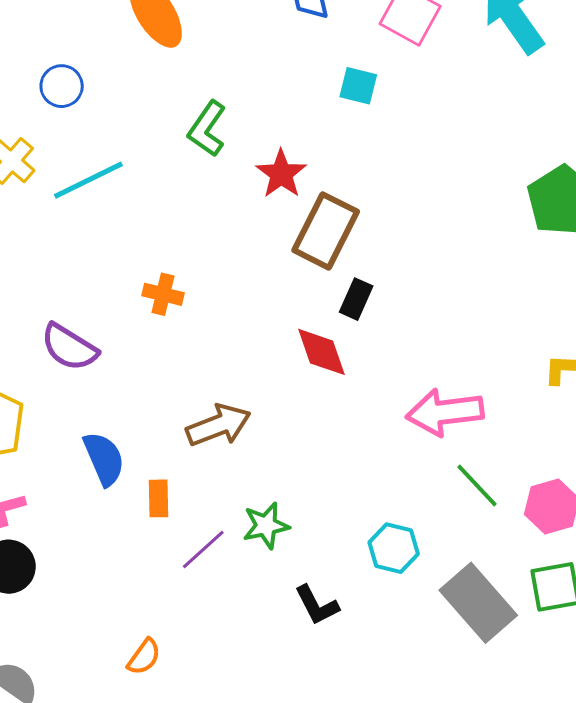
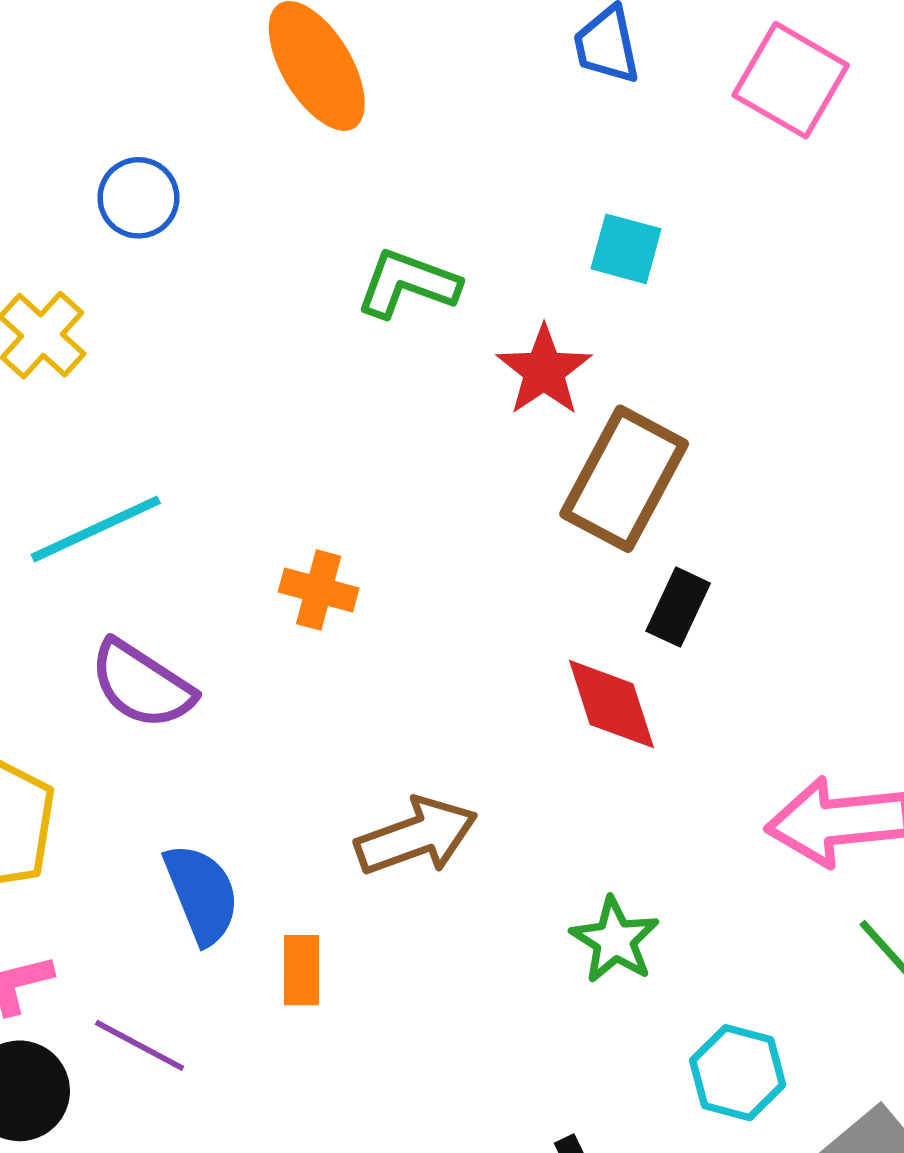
cyan square: (358, 86) -> (626, 249), moved
green L-shape: (207, 129) -> (408, 284), turned 74
cyan line: (88, 180) -> (96, 529), moved
green star: (266, 526) -> (615, 940), moved, turned -30
purple line: (203, 549) -> (140, 1045), moved, turned 69

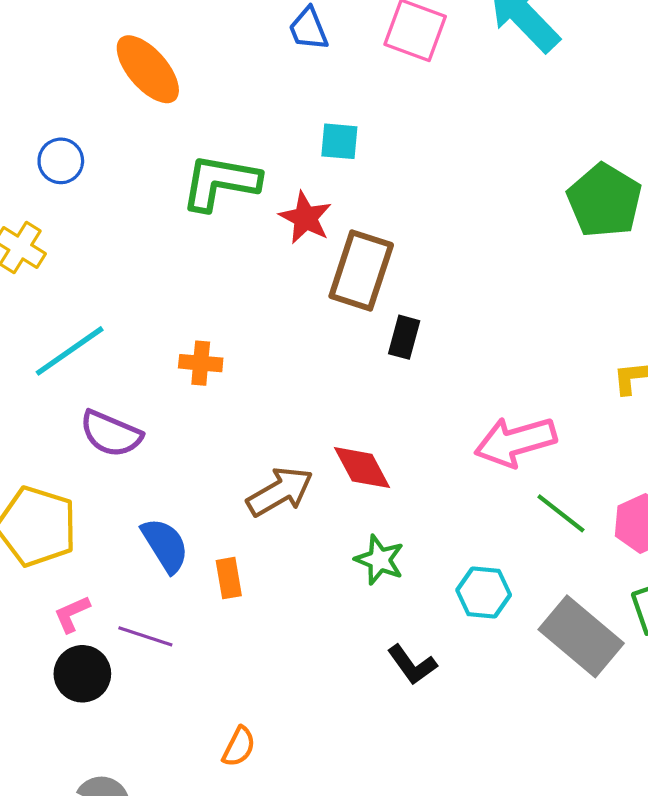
green L-shape: (408, 284) -> (220, 182), size x1.4
red diamond: (612, 704) -> (362, 468), moved
green star: (615, 940) -> (380, 560), moved

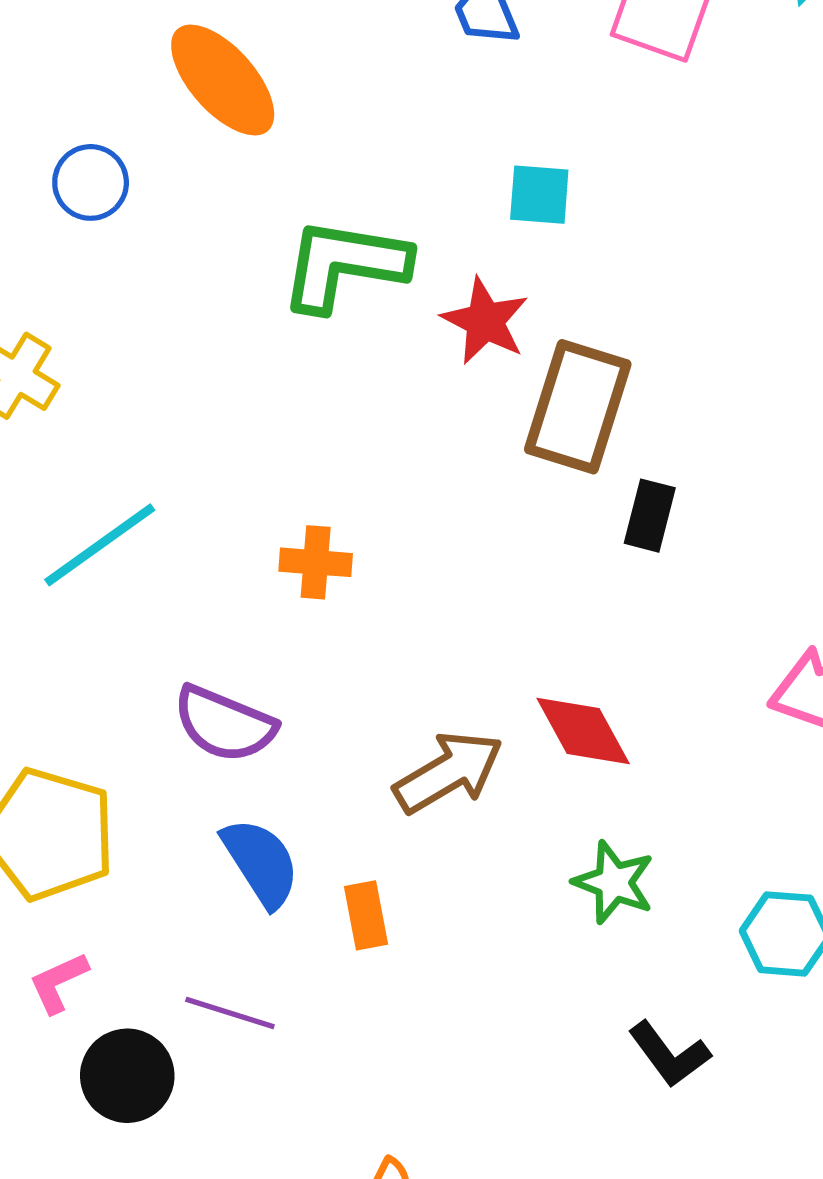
blue circle: (61, 161) -> (91, 182), moved
purple semicircle: (111, 434) -> (224, 724), moved
pink L-shape: (72, 614) -> (58, 982), moved

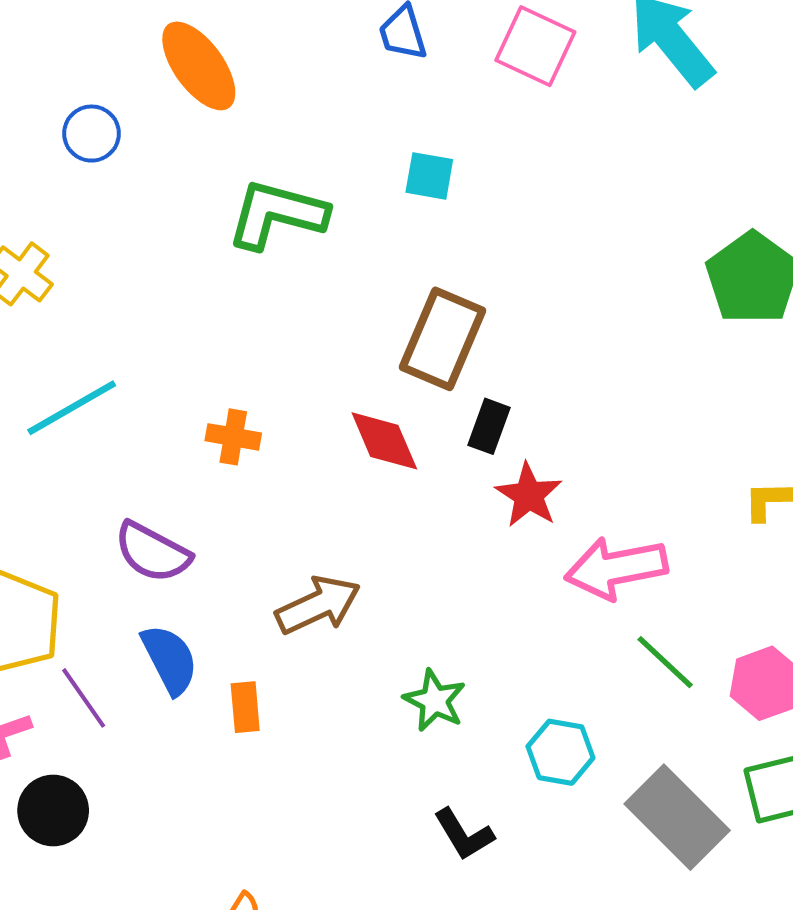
red star: (485, 321) -> (529, 495), moved
red diamond: (583, 731) -> (384, 441), moved
purple line: (230, 1013) -> (84, 698), moved, turned 32

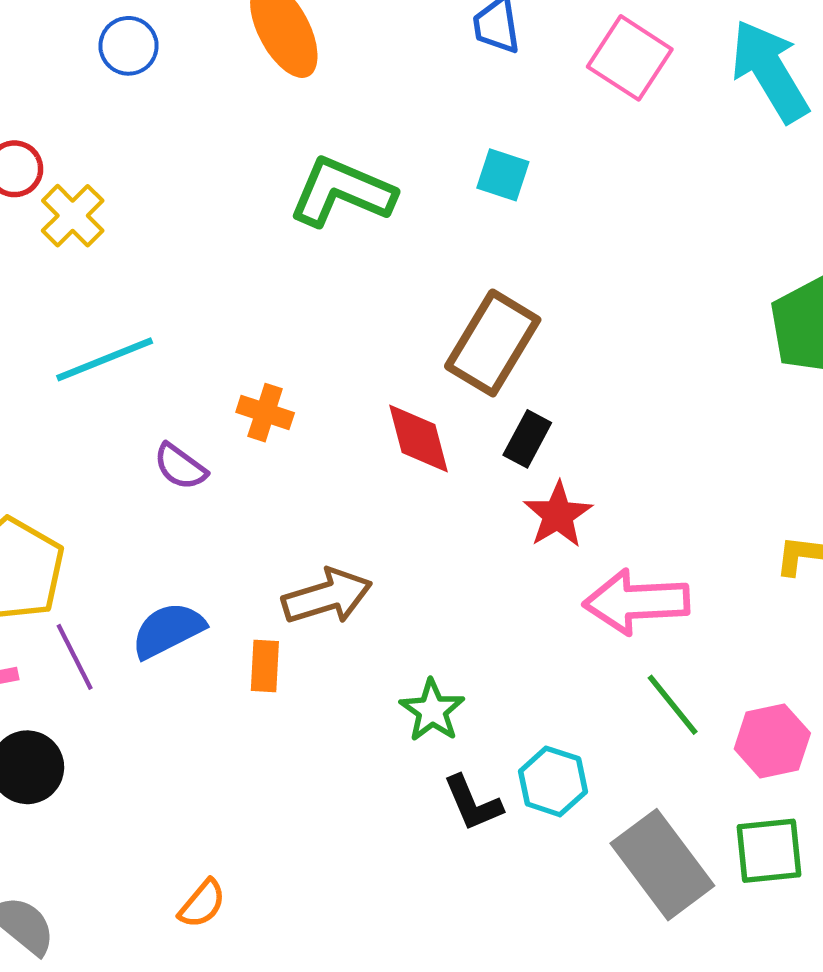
blue circle: (92, 134) -> (129, 46), moved
purple semicircle: (152, 552) -> (180, 467), moved, size x0.7
blue semicircle: (170, 659) -> (168, 630), turned -98
orange rectangle: (245, 707) -> (265, 666), moved
black L-shape: (464, 834) -> (473, 803), moved

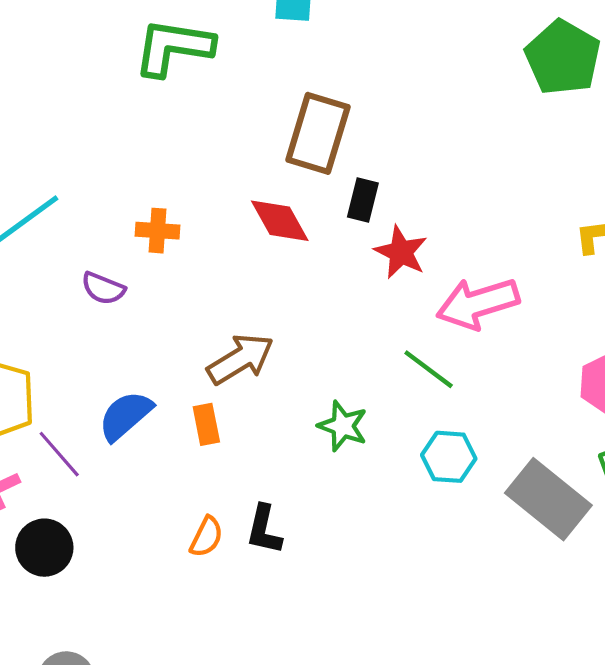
green line: (673, 705) -> (429, 369), moved
black L-shape: (473, 803) -> (264, 530), moved, turned 50
orange semicircle: (202, 904) -> (206, 537), moved

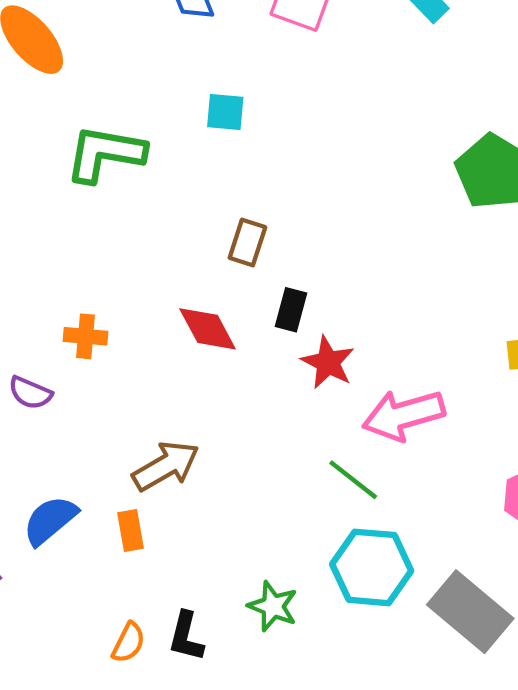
brown rectangle: (318, 133) -> (247, 242), size x0.6
green star: (343, 426) -> (273, 606), moved
cyan hexagon: (449, 457) -> (372, 567), size x1.5

